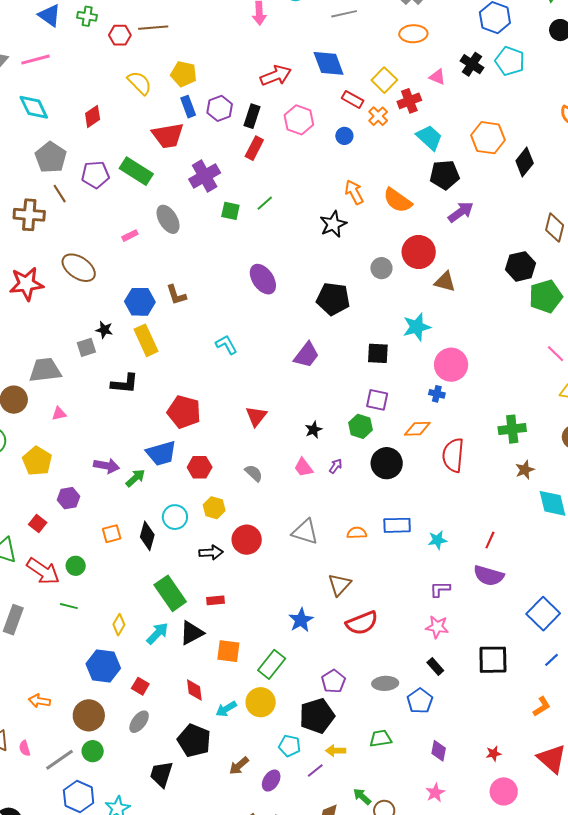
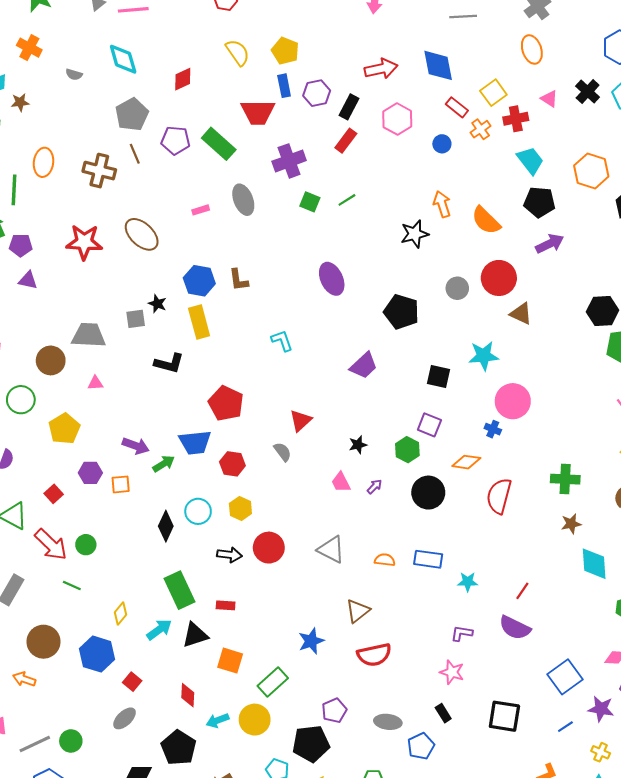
orange ellipse: (413, 34) -> (532, 49), turned 64
gray semicircle: (254, 473) -> (283, 452), moved
orange square: (112, 534) -> (121, 484), moved
brown circle: (89, 715) -> (43, 642), moved

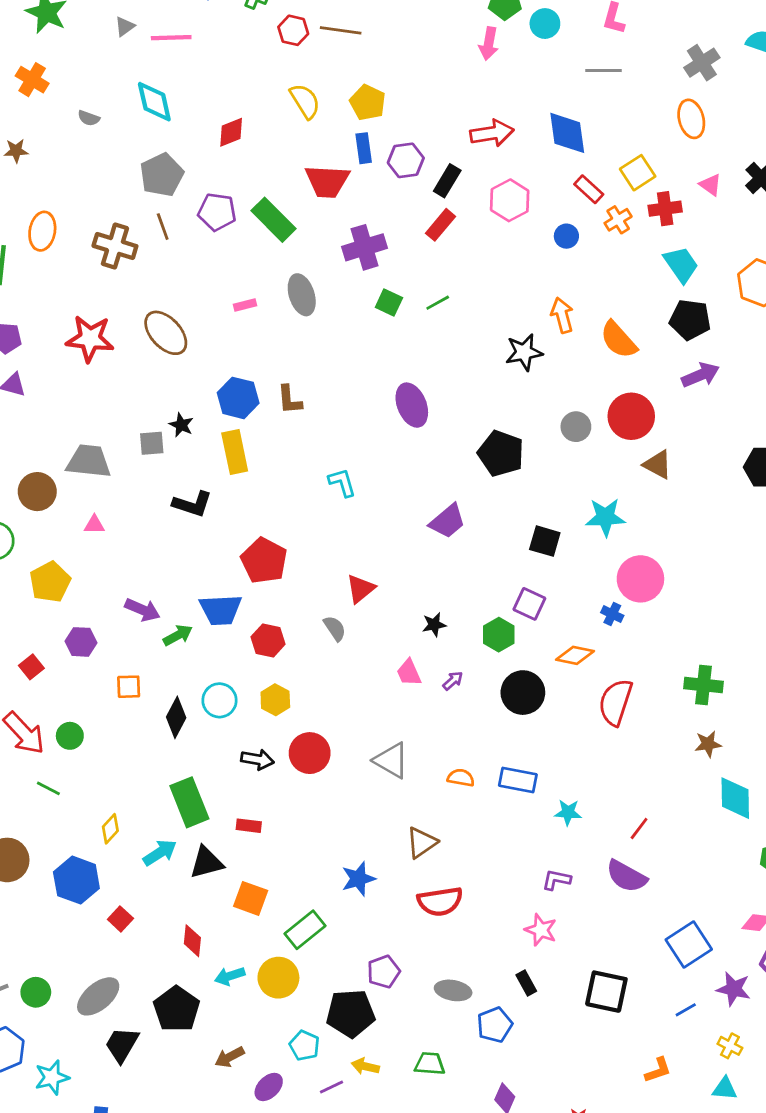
orange square: (121, 484) -> (129, 687), moved
gray ellipse: (125, 718) -> (98, 996), moved, size x1.4

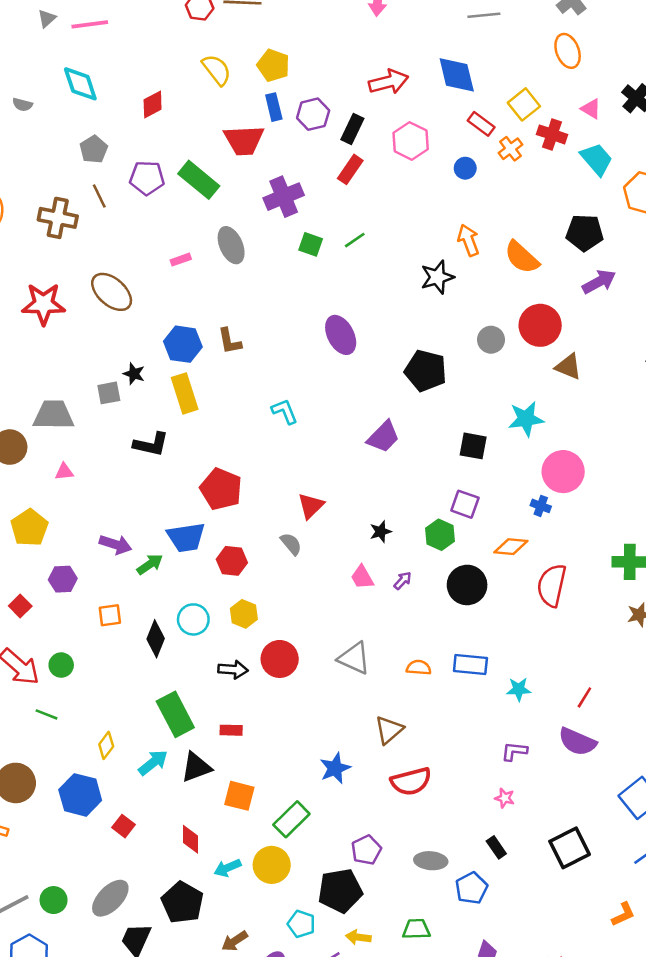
gray pentagon: (162, 175) -> (94, 149), size x0.7
red cross: (665, 209) -> (552, 134), turned 32
cyan trapezoid: (681, 264) -> (596, 159), moved
pink star: (541, 930) -> (505, 798), size x0.7
black square: (606, 992) -> (570, 848), turned -33

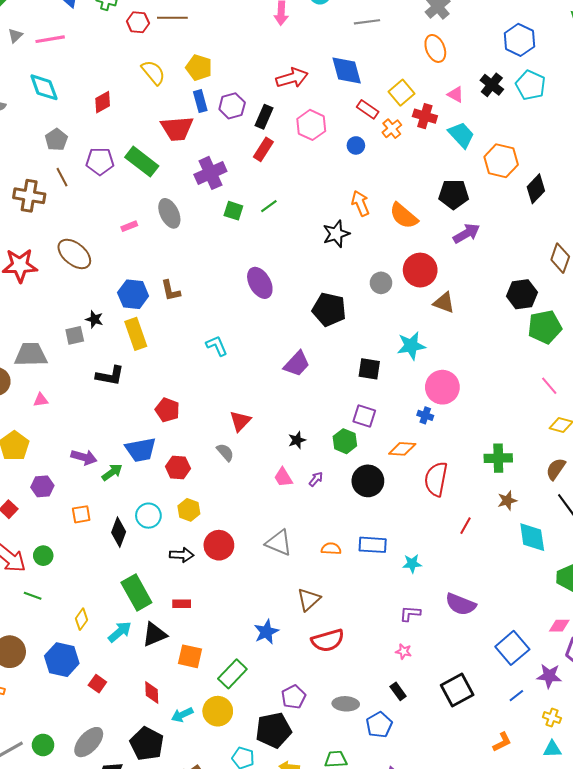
red pentagon: (221, 489) -> (167, 410), size x0.7
red line: (584, 697) -> (465, 526), moved

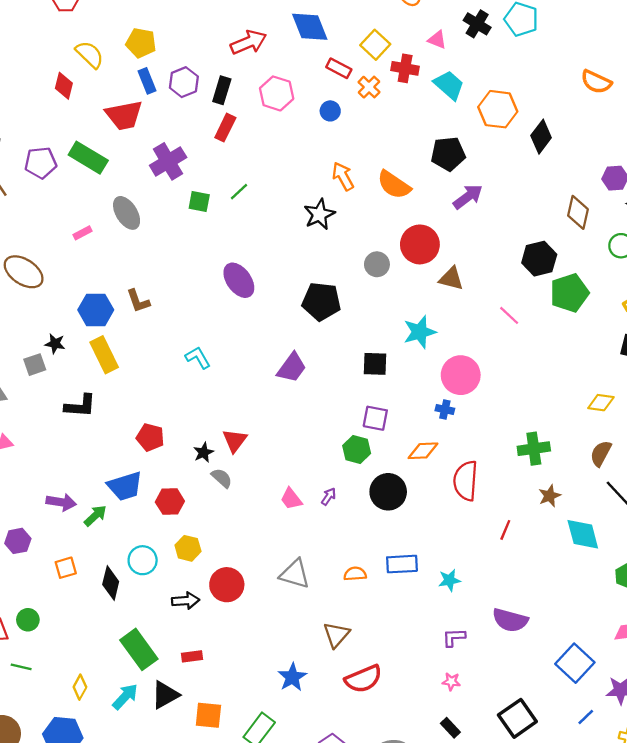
red diamond: (103, 102) -> (64, 86), moved, turned -40
pink line: (549, 386) -> (509, 315), moved
black star: (297, 440) -> (203, 452), moved

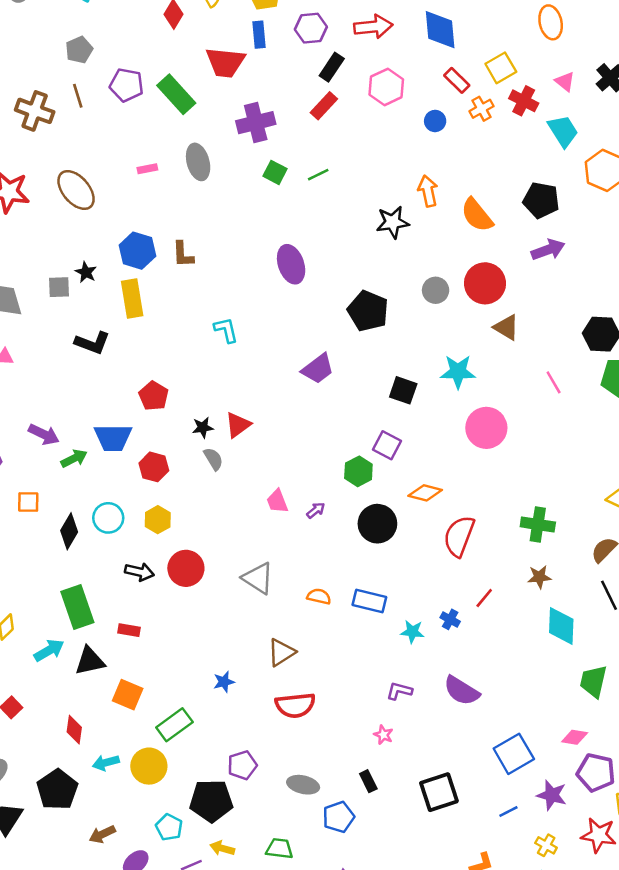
purple hexagon: (184, 82) -> (311, 28), moved
blue cross: (445, 410) -> (450, 619), moved
blue star: (292, 677) -> (224, 682), size x0.7

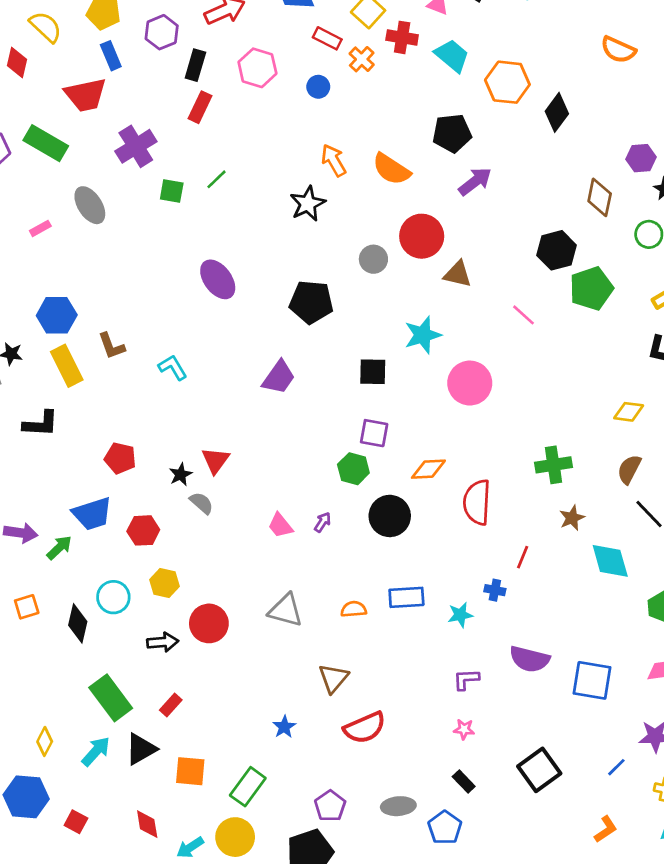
brown L-shape: (183, 254) -> (111, 346), moved
red rectangle: (129, 630) -> (171, 705), turned -40
blue square: (514, 754) -> (592, 680), moved, turned -33

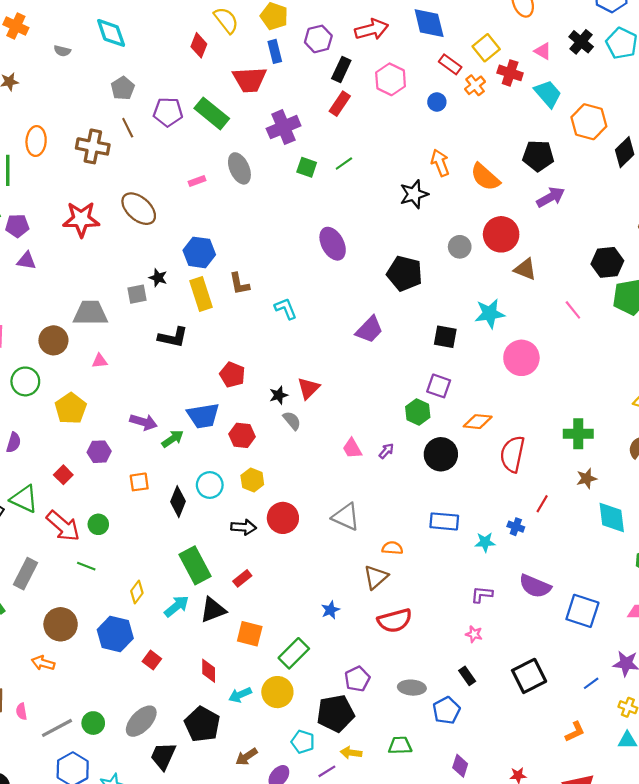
orange semicircle: (354, 609) -> (392, 548), moved

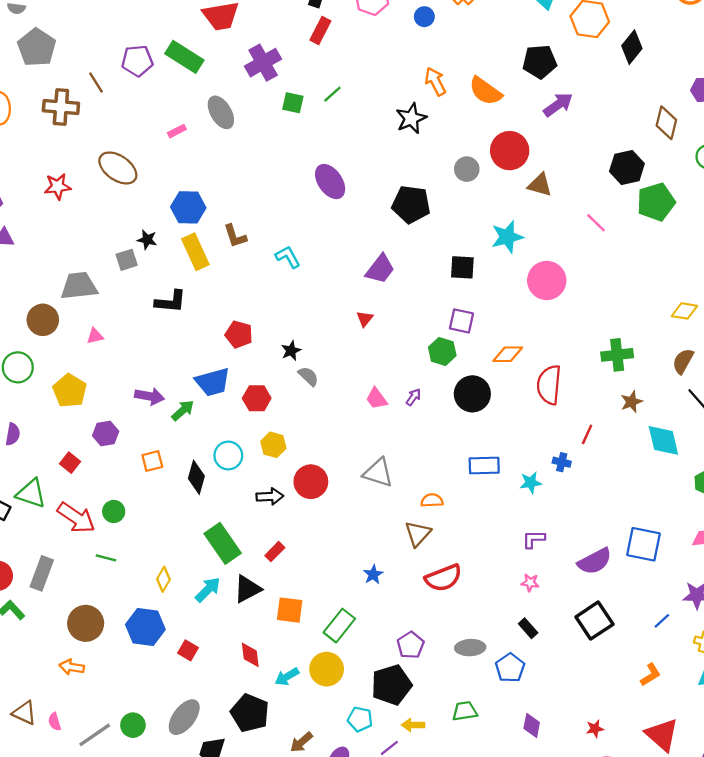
gray pentagon: (123, 88) -> (37, 47), moved, size x1.5
red star: (81, 219) -> (58, 186), size x0.7
red triangle: (308, 388) -> (365, 319), moved, size x0.7
purple semicircle: (535, 586) -> (595, 561), moved, turned -44

